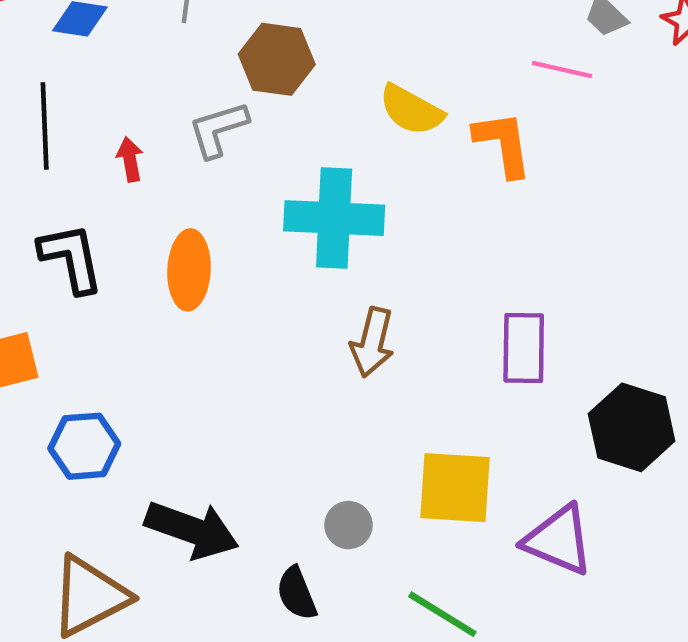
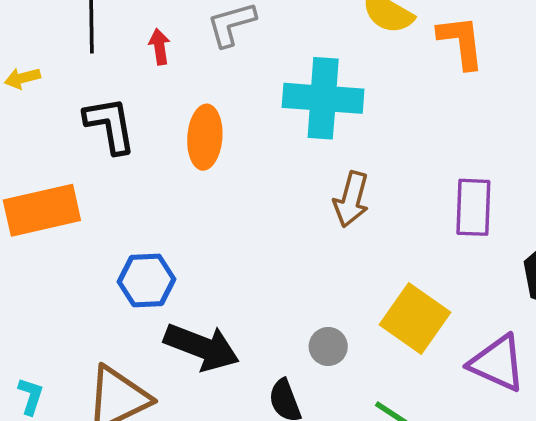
blue hexagon: (84, 446) -> (147, 280), moved
yellow square: (455, 488) -> (415, 319), turned 30

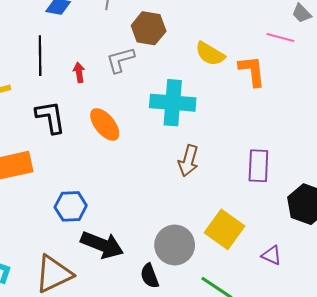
orange ellipse: (205, 137) -> (105, 124), turned -44
gray circle: (328, 346) -> (175, 245), size x1.8
purple triangle: (497, 363) -> (272, 255), size x0.6

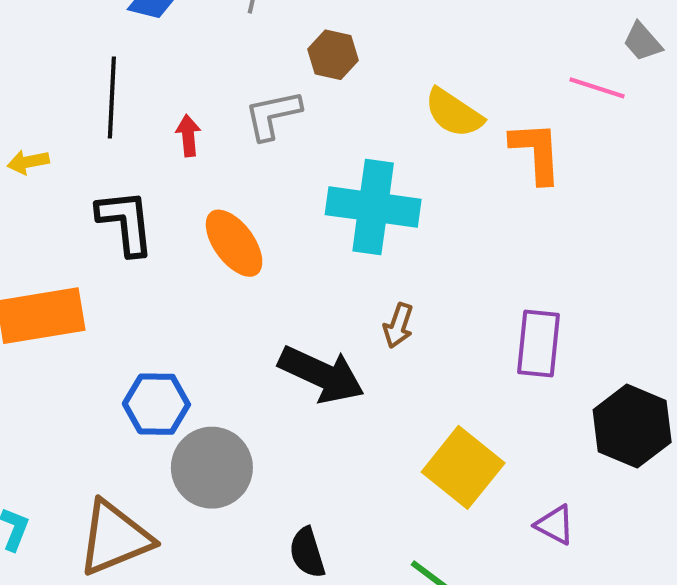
brown hexagon: (149, 28) -> (333, 55), size x0.7
brown arrow: (188, 161) -> (398, 325), size x0.7
black arrow: (102, 245) -> (321, 374), moved
gray circle: (175, 245) -> (212, 468), moved

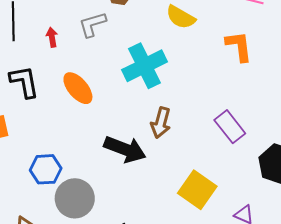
orange L-shape: (536, 152) -> (239, 46), moved
cyan cross: (373, 207) -> (145, 66), turned -30
brown arrow: (398, 325) -> (161, 123), size x1.4
purple rectangle: (538, 343) -> (230, 127), turned -40

